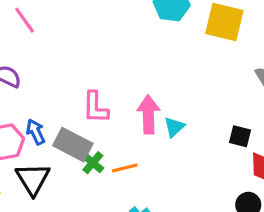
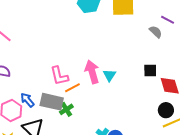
green cross: (93, 163) -> (66, 109), turned 32
orange line: (125, 168) -> (72, 88), moved

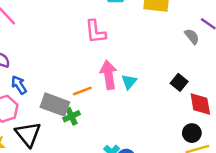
black square: (150, 70) -> (179, 82), turned 32
pink L-shape: (59, 76) -> (96, 32), moved
blue arrow: (27, 100) -> (19, 85), moved

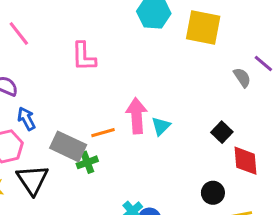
pink L-shape: (96, 32) -> (84, 57), moved
black circle: (192, 133) -> (213, 193), moved

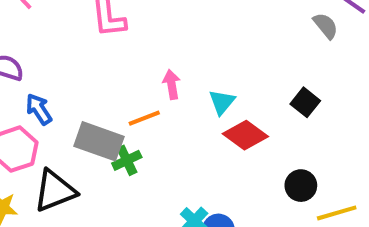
pink arrow: (137, 116) -> (172, 84), moved, size x0.6
red diamond: (245, 161) -> (245, 135), moved, turned -44
black triangle: (32, 180) -> (55, 191), turned 48

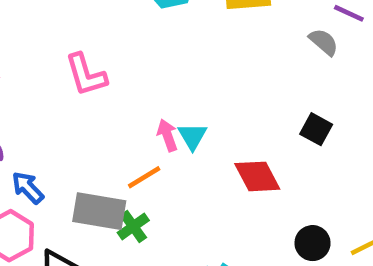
cyan triangle: (222, 102) -> (192, 136), moved
red diamond: (245, 135) -> (257, 176), turned 36
black circle: (301, 186) -> (313, 243), moved

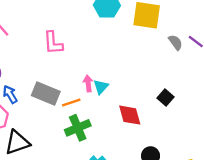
gray semicircle: (324, 42) -> (175, 42), moved
gray rectangle: (99, 211) -> (46, 93), moved
green cross: (133, 226) -> (78, 128), moved, size x1.5

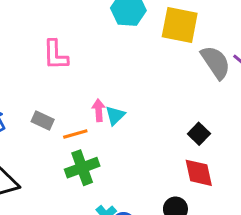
gray semicircle: (175, 42) -> (216, 62), size x1.6
gray rectangle: (46, 93) -> (43, 121), size x0.6
red diamond: (130, 115) -> (199, 173), moved

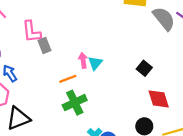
pink L-shape: (55, 55) -> (31, 32), moved
gray rectangle: (43, 121) -> (44, 46), moved, turned 48
black square: (199, 134) -> (144, 68), moved

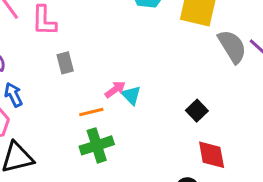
pink L-shape: (31, 32) -> (44, 21), moved
pink arrow: (83, 60) -> (115, 89), turned 56
cyan triangle: (95, 63) -> (131, 95), turned -32

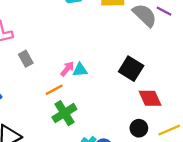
cyan triangle: (131, 95) -> (80, 70), turned -35
black square: (197, 111) -> (131, 69), size x1.5

